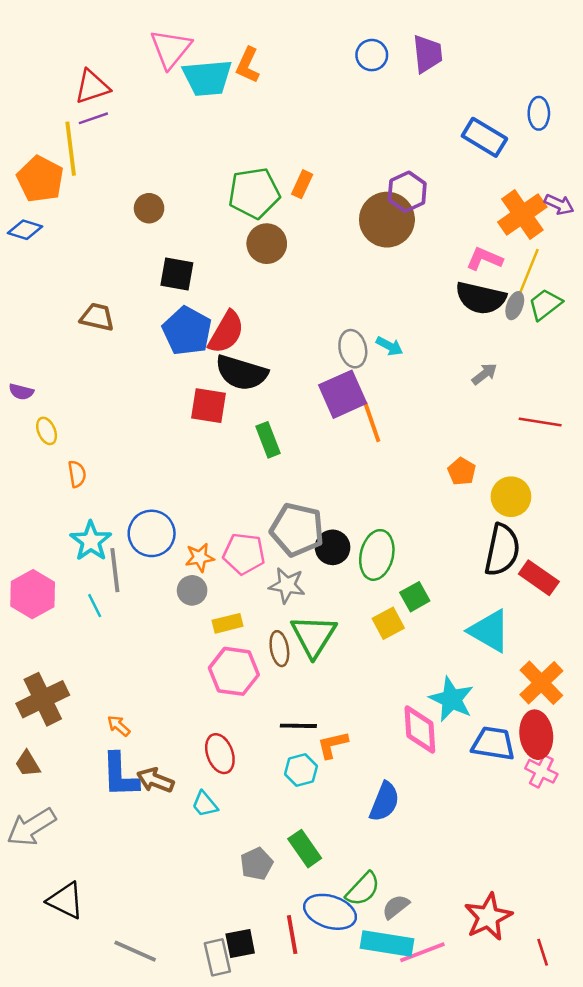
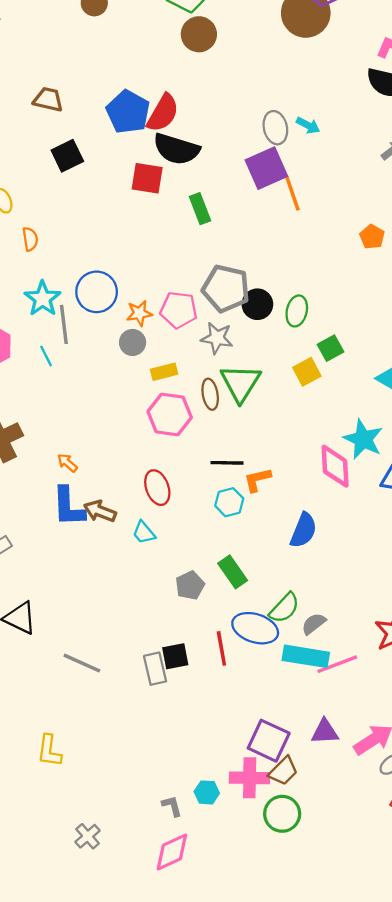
black square: (177, 274) -> (67, 156), moved, turned -36
green ellipse: (377, 555) -> (297, 311), size x0.7

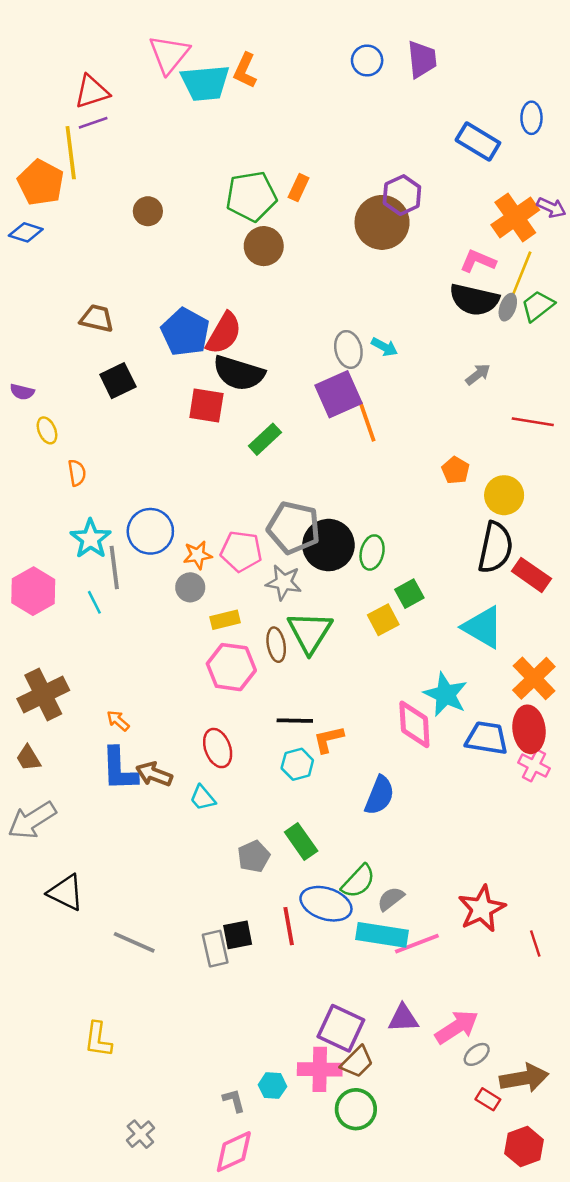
green rectangle: (200, 209) -> (265, 439), turned 68
black circle: (257, 304) -> (328, 545), size x1.5

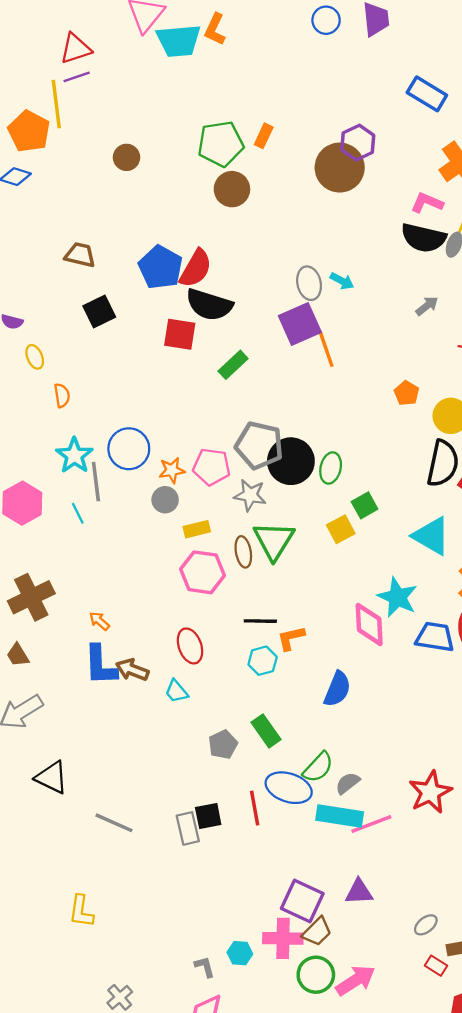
pink arrow: (457, 1027) -> (356, 980), moved

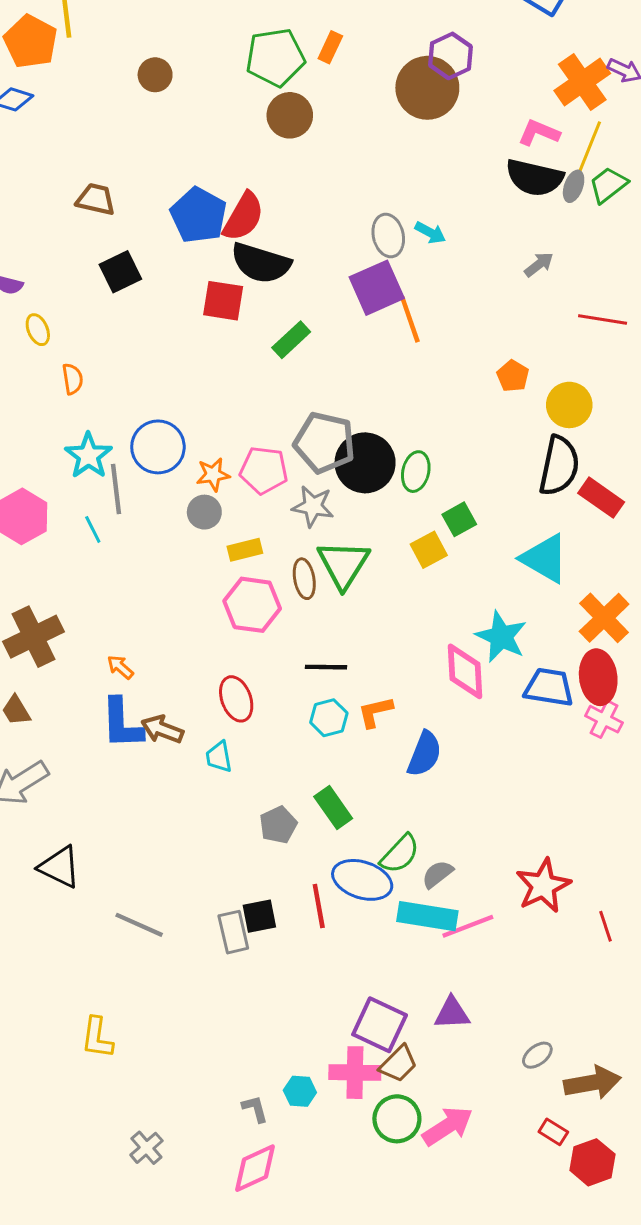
orange L-shape: (291, 638) -> (375, 712), moved
cyan trapezoid: (176, 691) -> (219, 757), turned 30
red rectangle: (436, 966) -> (553, 1132), moved

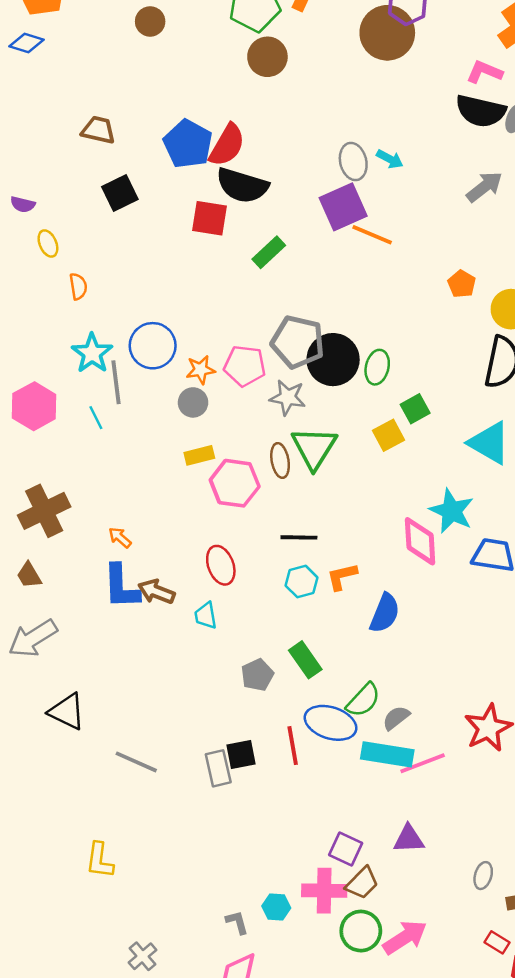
gray arrow: (539, 264) -> (484, 187), size x1.4
orange line: (410, 320) -> (372, 235), turned -48
yellow rectangle: (245, 550) -> (199, 455), moved
purple square: (380, 1025) -> (346, 849), size x0.7
gray ellipse: (537, 1055) -> (483, 876), turned -36

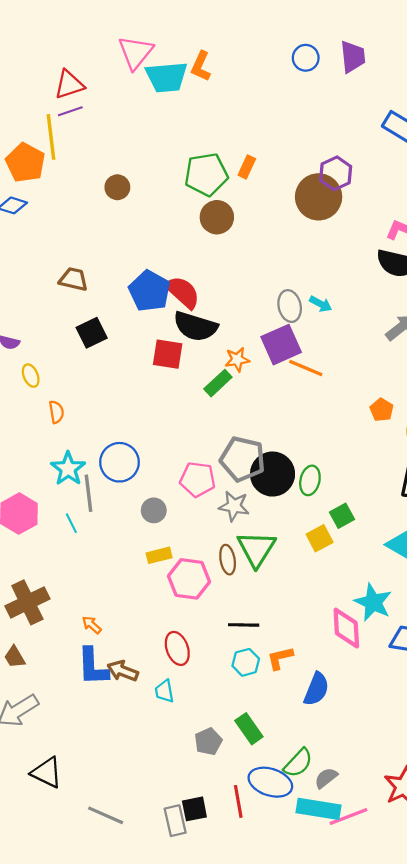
red semicircle: (227, 145) -> (183, 292), turned -78
orange star: (201, 370) -> (237, 360), moved

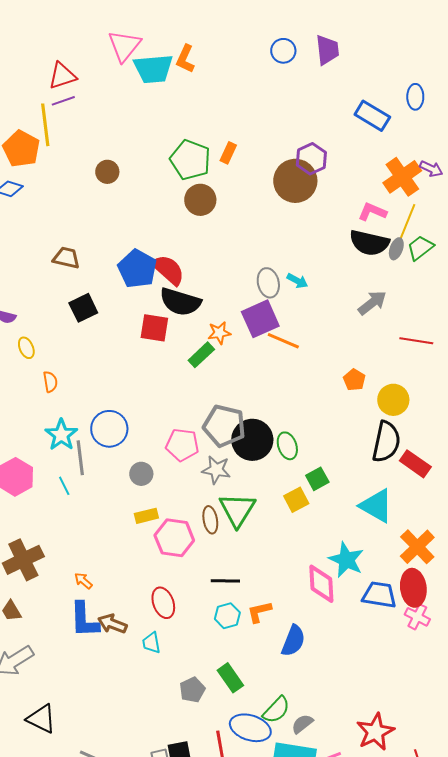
green pentagon: (206, 174) -> (190, 160), turned 30
green ellipse: (310, 480) -> (287, 446), turned -32

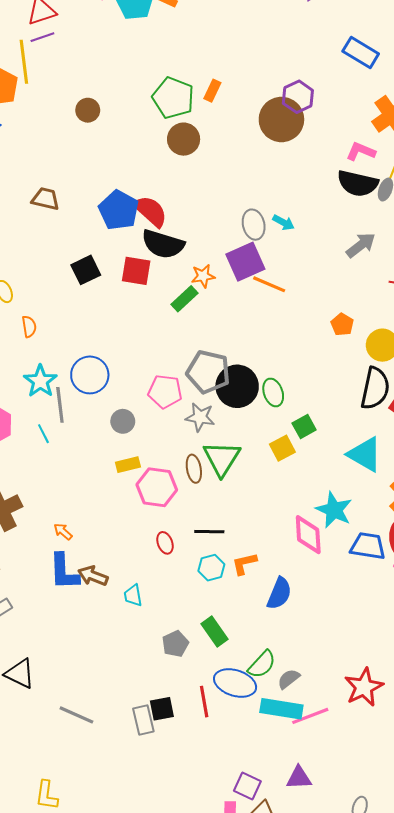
black square: (83, 308) -> (86, 270), moved
red ellipse: (163, 603) -> (165, 543), moved, size x0.7

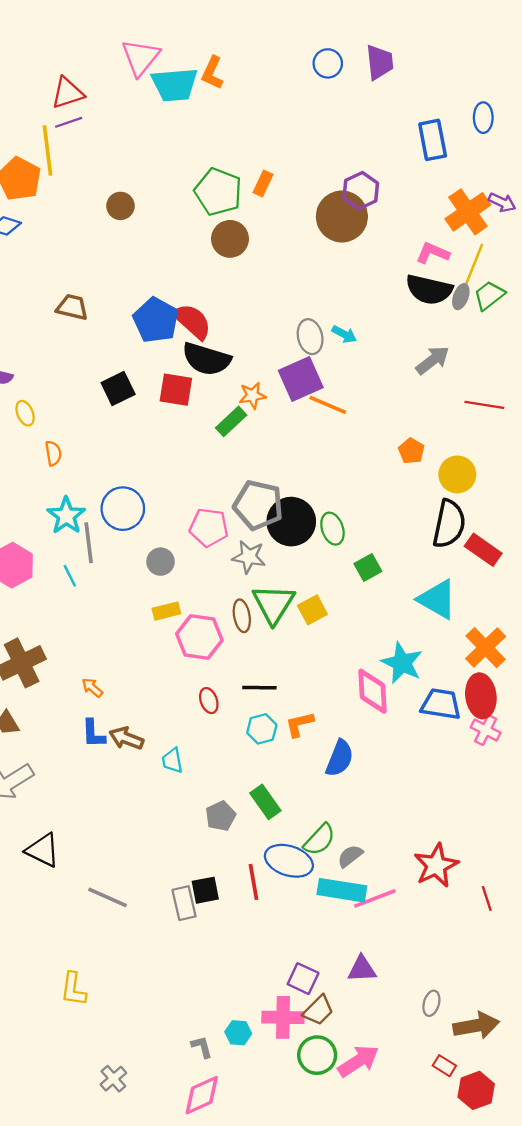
blue rectangle: (361, 53) -> (433, 140), turned 48
yellow square: (282, 448) -> (312, 610), moved
blue L-shape: (64, 572) -> (93, 734), size x0.7

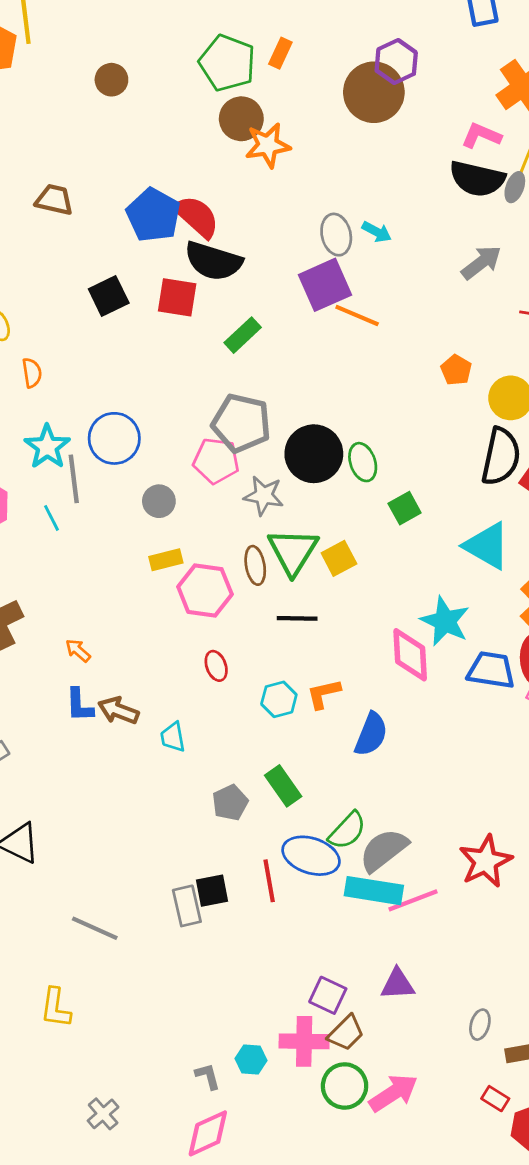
orange star: (252, 396) -> (268, 145), moved, size x1.4
gray pentagon: (258, 505) -> (241, 423), moved
black line: (259, 688) -> (297, 618), moved
gray semicircle: (350, 856) -> (384, 850), size x1.6
gray line: (108, 897) -> (95, 928), moved

